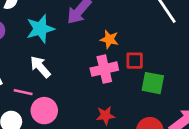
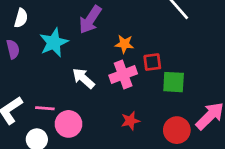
white arrow: (40, 67) -> (83, 78), moved

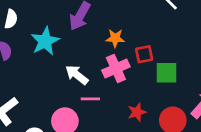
pink line: (45, 108) -> (90, 99), moved
red star: (130, 121) -> (137, 112), moved

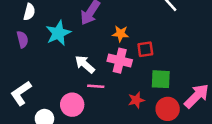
pink cross: (116, 68) -> (120, 61), turned 35
green square: (167, 73) -> (161, 79), moved

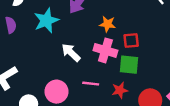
green square: (161, 79) -> (129, 65), moved
pink line: (96, 86) -> (91, 84), moved

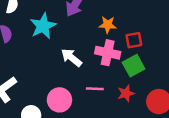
green square: (129, 65) -> (134, 66), turned -30

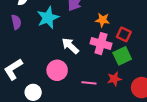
red square: (134, 40) -> (124, 34), turned 32
pink line: (95, 89) -> (89, 83), moved
pink circle: (59, 100) -> (57, 70), moved

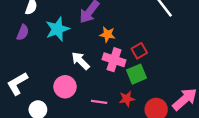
orange star: (103, 20) -> (107, 34), moved
purple semicircle: (16, 22) -> (23, 32), turned 32
red square: (124, 34) -> (139, 51), turned 32

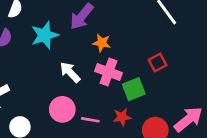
red square: (139, 51) -> (158, 62), moved
pink circle: (65, 87) -> (62, 109), moved

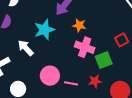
cyan star: (45, 35) -> (44, 30), moved
white arrow: (70, 72) -> (26, 48), moved

